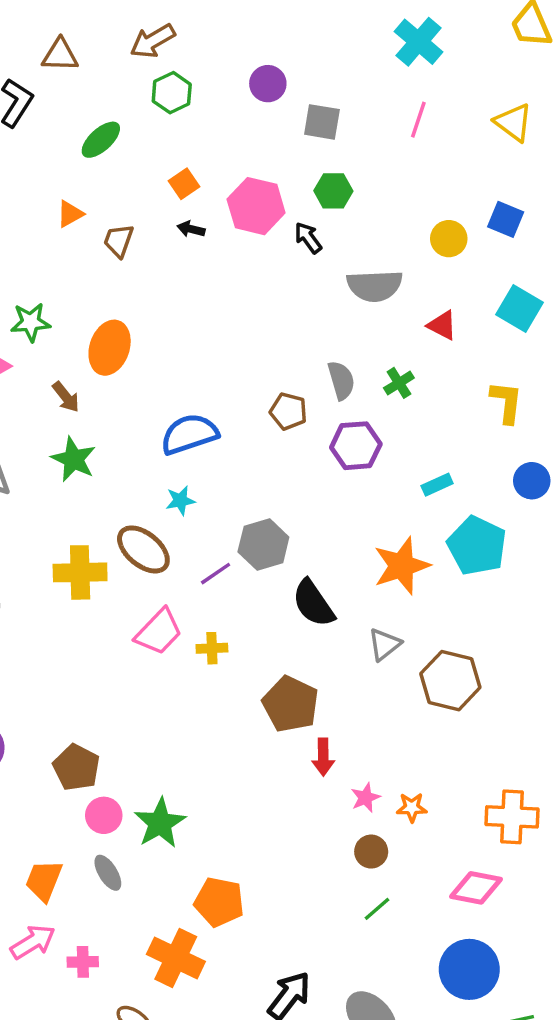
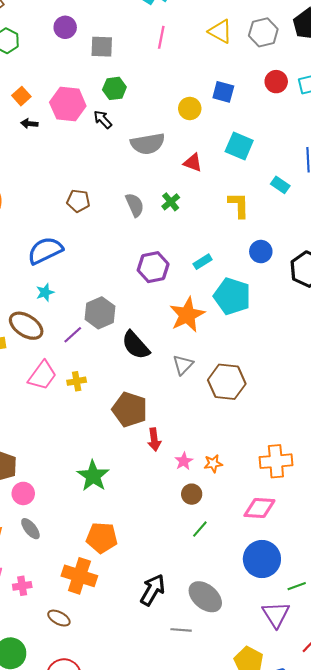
brown pentagon: (288, 411) -> (78, 201), moved
purple hexagon: (356, 446) -> (153, 267), moved
green star: (160, 823) -> (93, 476), moved

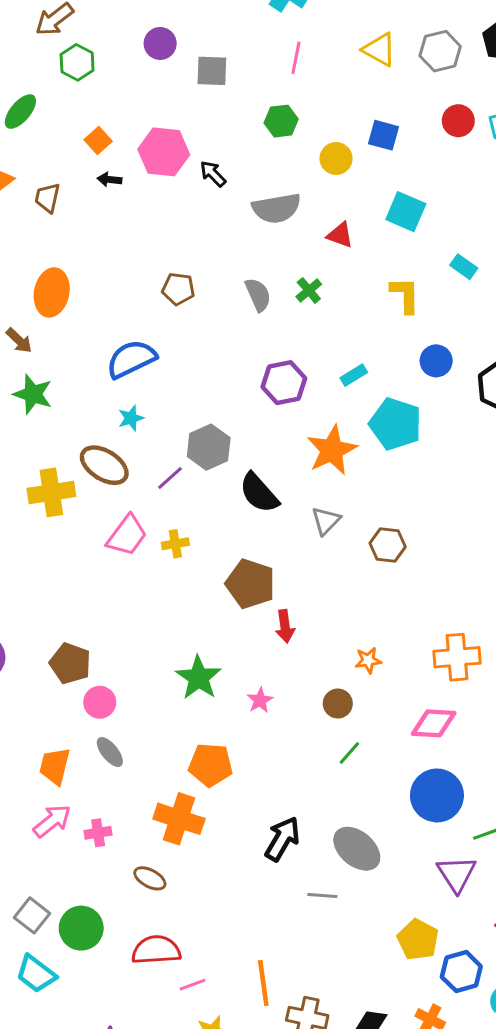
green hexagon: (114, 88) -> (281, 121), moved
brown hexagon: (227, 382) -> (388, 545), size x0.7
pink star: (184, 461) -> (260, 700), moved

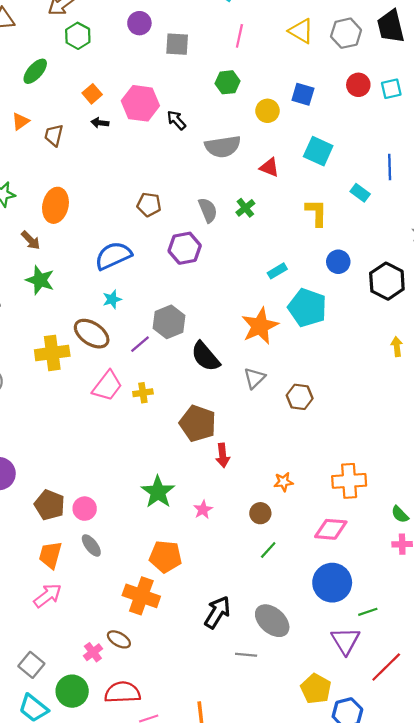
purple hexagon: (284, 383) -> (185, 248), moved
brown pentagon: (70, 663) -> (50, 505), moved
pink cross: (98, 833) -> (93, 652), moved, turned -30
green circle: (81, 928) -> (72, 691), moved

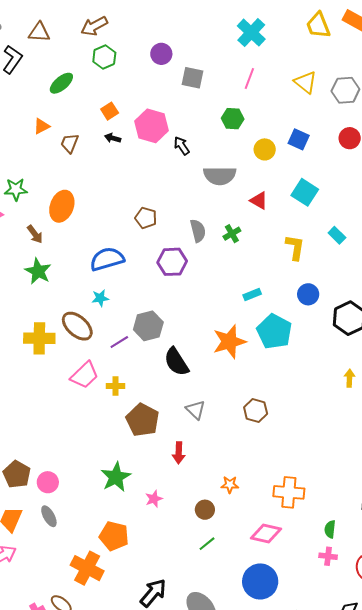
gray triangle: (254, 378) -> (196, 410), moved, turned -40
brown pentagon: (198, 423) -> (143, 420), moved
green semicircle: (400, 514) -> (330, 529), turned 42

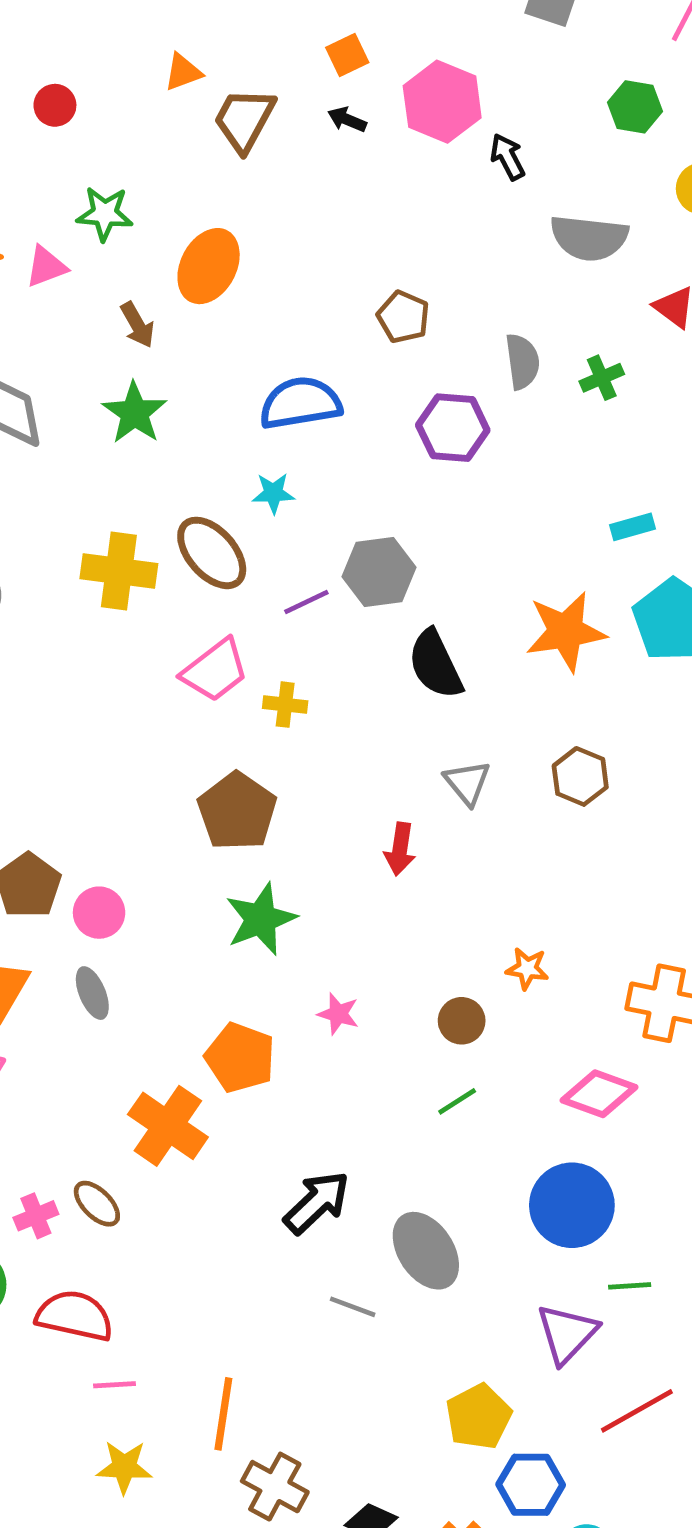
brown trapezoid: (70, 143) -> (244, 120), size x1.4
brown hexagon: (256, 411) -> (580, 776), moved
brown pentagon: (143, 420) -> (237, 811), moved
red arrow: (179, 453) -> (400, 849), moved
pink star: (154, 499) -> (338, 1014), moved, turned 30

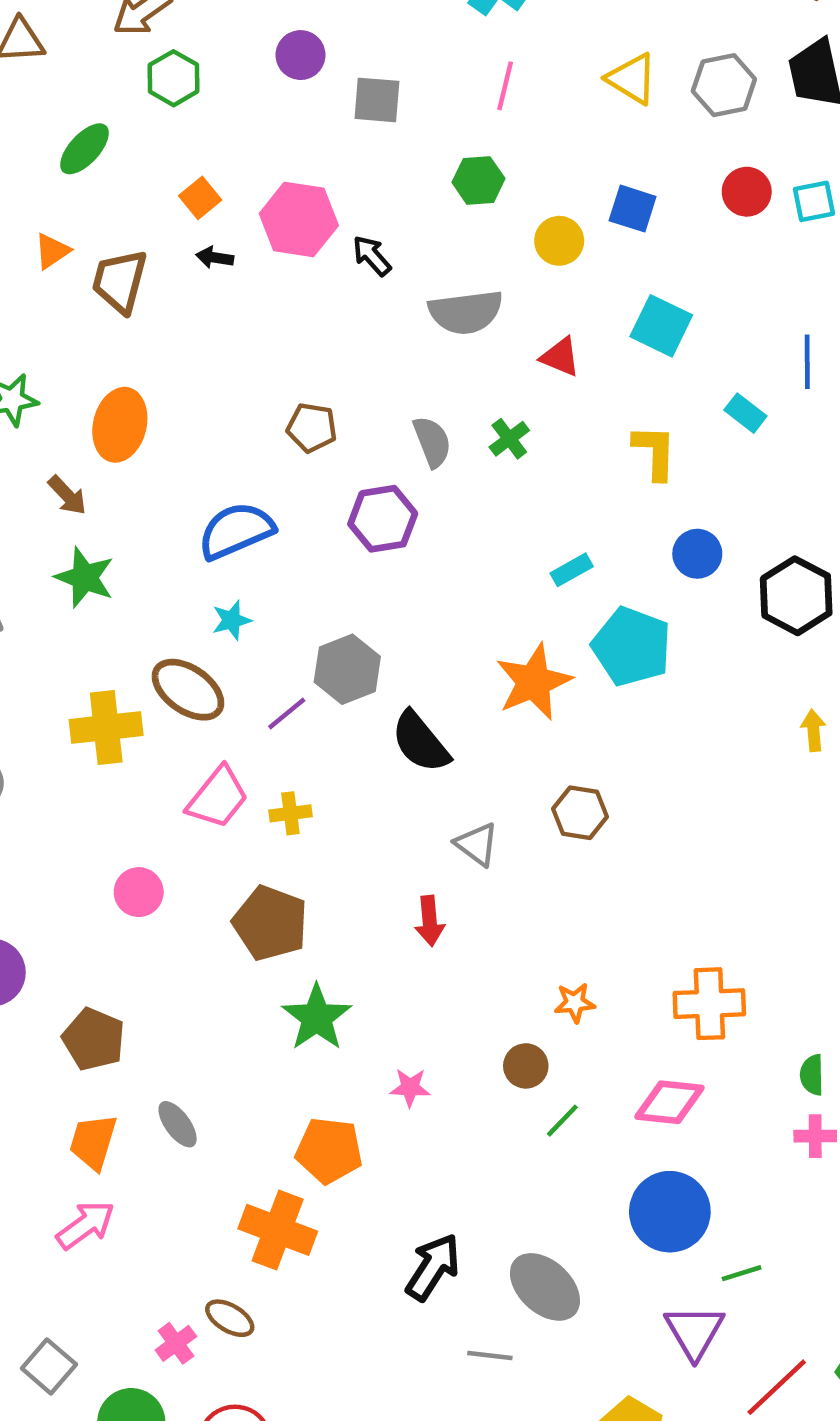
pink circle: (99, 913) -> (139, 892), moved
green line: (457, 1101) -> (562, 1121), moved

